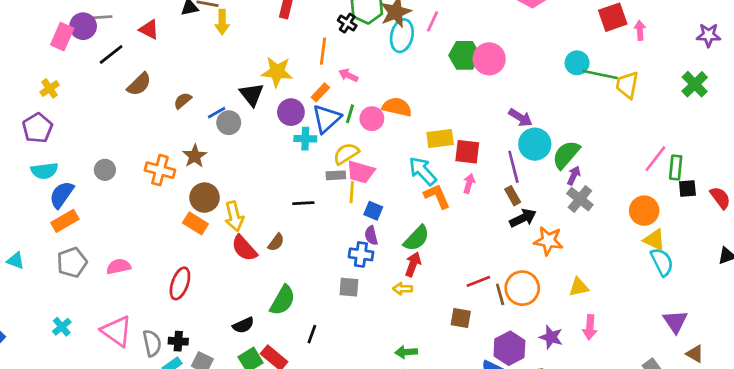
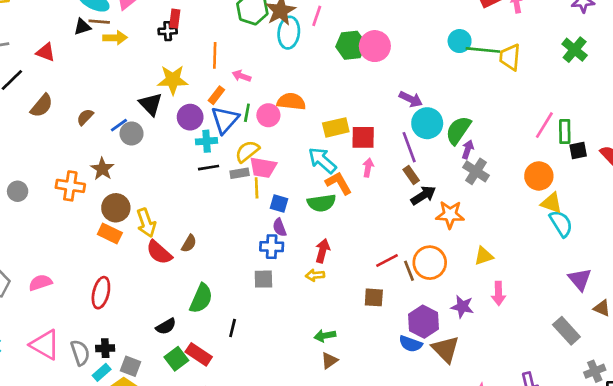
yellow arrow: (222, 22) -> (115, 38), turned -85
black cross: (347, 23) -> (168, 31), moved, turned -30
black line: (303, 203) -> (209, 168), moved
green semicircle: (416, 238) -> (322, 203), moved, turned 44

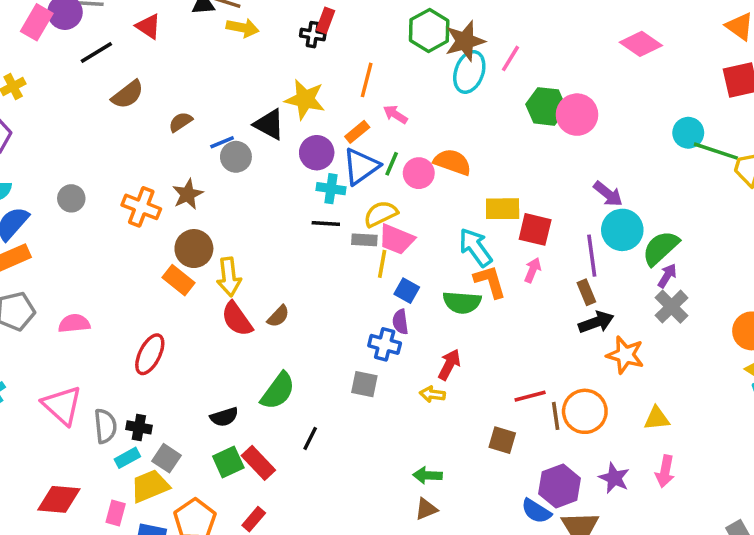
black triangle: (151, 104) -> (269, 124), turned -30

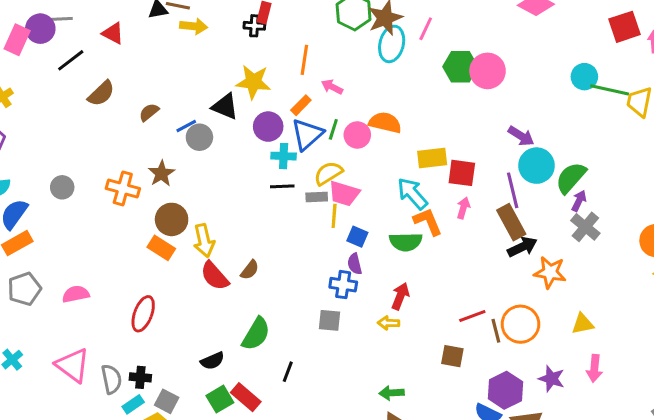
brown rectangle: (586, 292) -> (511, 222), size x1.6

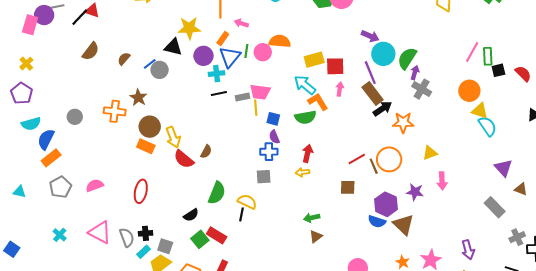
black line: (71, 60) -> (80, 17), moved
yellow semicircle: (328, 173) -> (247, 202), moved, turned 66

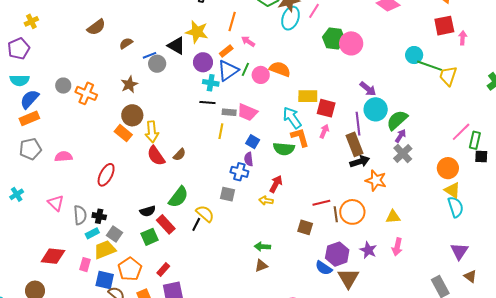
yellow line: (256, 108) -> (221, 131), moved
orange cross: (115, 111) -> (86, 93), moved
pink triangle: (100, 232) -> (56, 203), size x0.7
red rectangle: (217, 235) -> (166, 224), moved

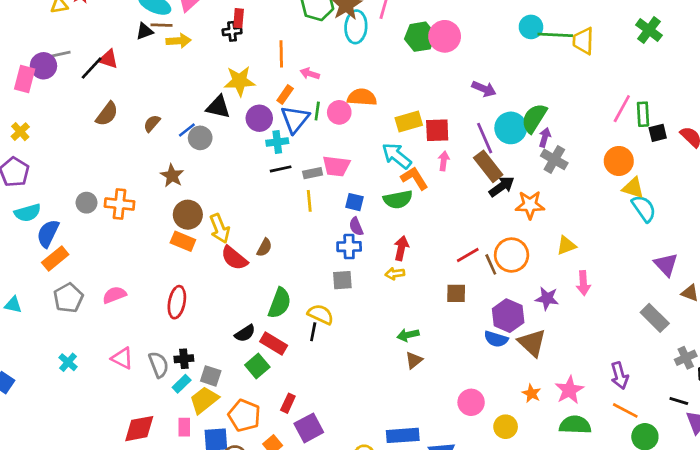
cyan circle: (376, 109) -> (511, 128), moved

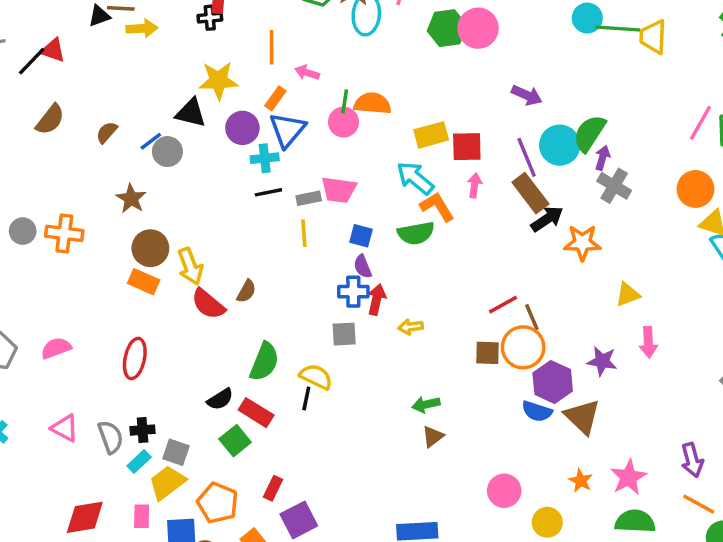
green line: (317, 111) -> (345, 101), moved
red arrow: (401, 248) -> (377, 299), moved
orange circle: (512, 255) -> (523, 347), moved

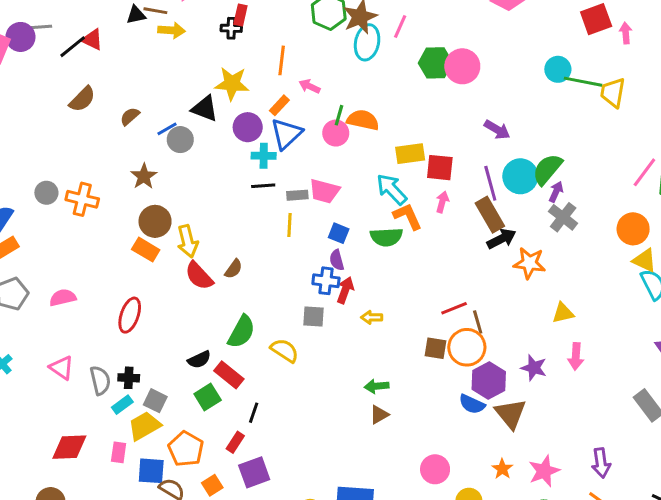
black line: (306, 398) -> (254, 413), moved

